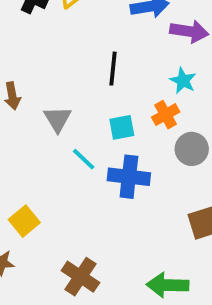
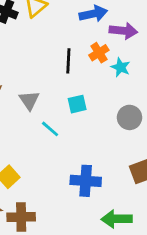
orange cross: (166, 115) -> (99, 53), moved
blue cross: (129, 177) -> (86, 181), moved
brown cross: (80, 277) -> (21, 217), moved, turned -32

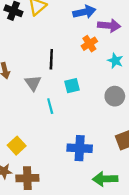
black line: (68, 61) -> (51, 59), moved
cyan star: (121, 67) -> (115, 61), moved
cyan line: (50, 129) -> (50, 106), turned 35

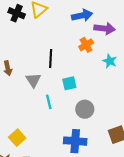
gray circle: (115, 96) -> (85, 109), moved

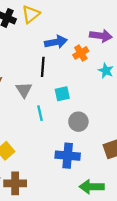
blue arrow: (82, 15) -> (56, 42), moved

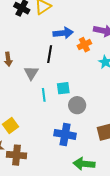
cyan square: (62, 94) -> (63, 88), moved

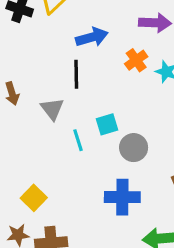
orange cross: (84, 45) -> (136, 60), moved

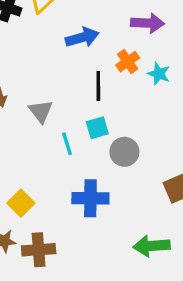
black line: (76, 74) -> (98, 86), moved
blue cross: (122, 197) -> (90, 198), moved

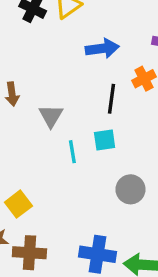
gray circle: (124, 152) -> (130, 189), moved
blue cross: (90, 198) -> (98, 254), moved

